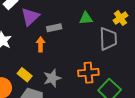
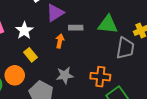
green triangle: (86, 18) -> (108, 24), size x1.5
yellow rectangle: (25, 75) -> (31, 55), moved

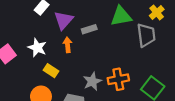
orange arrow: (60, 41) -> (68, 45), moved
orange cross: (100, 77) -> (118, 79), moved

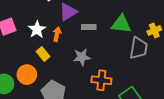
orange arrow: (68, 45) -> (57, 34), moved
gray star: (92, 81) -> (82, 57), moved

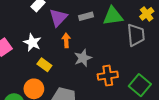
gray rectangle: (89, 27) -> (86, 16), moved
orange arrow: (57, 34) -> (66, 40), moved

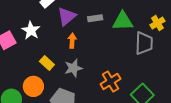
white star: (32, 42) -> (31, 30), moved
gray star: (83, 58) -> (73, 68), moved
orange cross: (108, 76) -> (110, 81), turned -30

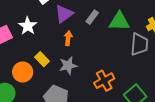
gray rectangle: (95, 18) -> (92, 17), turned -48
orange circle: (33, 86) -> (23, 72), moved

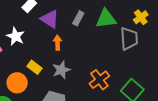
purple triangle: (64, 14) -> (50, 19), turned -42

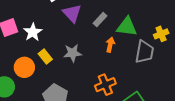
white star: (16, 36) -> (33, 32), moved
orange arrow: (57, 43) -> (110, 45), moved
gray star: (61, 70) -> (73, 53), moved

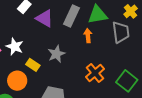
gray rectangle: (100, 20) -> (71, 16), size x1.5

